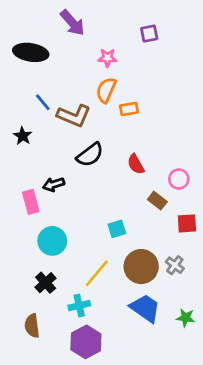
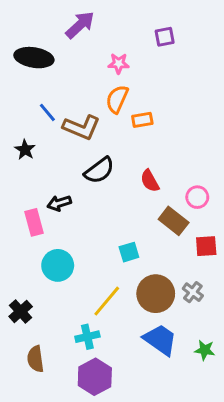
purple arrow: (72, 23) -> (80, 25), turned -92
brown rectangle: (157, 201) -> (174, 221), size x1.4
black cross: (46, 283) -> (21, 311), moved

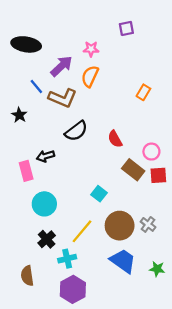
purple arrow: (80, 25) -> (61, 66), moved
orange rectangle: (142, 120) -> (143, 92), moved, turned -49
red square: (206, 246) -> (158, 175), moved
cyan square: (129, 252) -> (99, 194), turned -35
black cross: (21, 311) -> (47, 239), moved

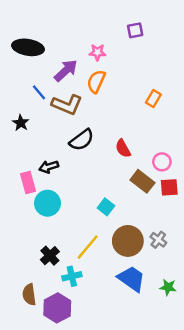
cyan circle: (44, 204) -> (47, 203), moved
purple hexagon: (73, 289) -> (57, 308), moved

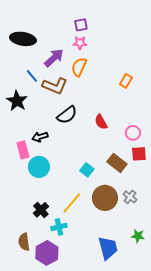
purple square: (135, 30) -> (81, 25), moved
black star: (21, 123) -> (17, 101), size x1.5
brown rectangle: (142, 181) -> (117, 163), moved
blue trapezoid: (131, 279) -> (108, 248), moved, turned 40

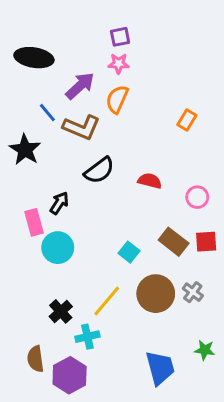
red semicircle: (101, 122) -> (150, 181), turned 133
black arrow: (40, 137) -> (59, 203), turned 140
red square: (139, 154) -> (206, 242), moved

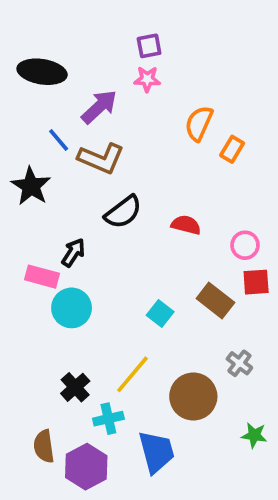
orange semicircle: (117, 99) -> (199, 123), moved
pink rectangle: (34, 222) -> (42, 277), turned -60
red square: (206, 242) -> (256, 282), moved
brown circle: (156, 294) -> (193, 396), moved
blue trapezoid: (160, 368) -> (156, 452), moved

